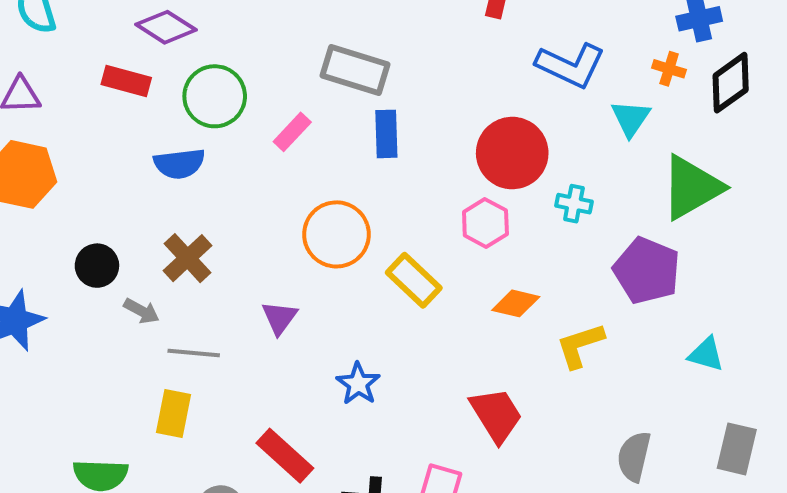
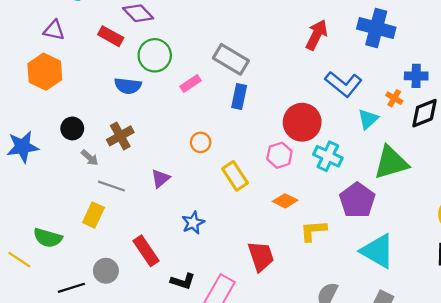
cyan cross: (574, 204) -> (328, 156), size x1.5
orange circle: (336, 234) -> (201, 142), size x0.6
cyan triangle: (706, 354) -> (378, 251), size x1.8

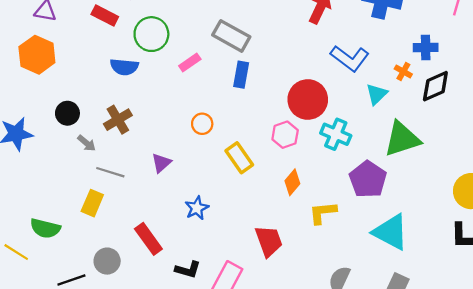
orange diamond: (285, 201) -> (292, 182), turned -75

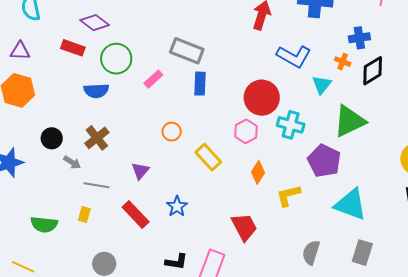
yellow rectangle: (92, 203) -> (84, 214), size x0.7
green semicircle: (45, 228) -> (44, 224), moved
red rectangle: (148, 239) -> (136, 214), moved

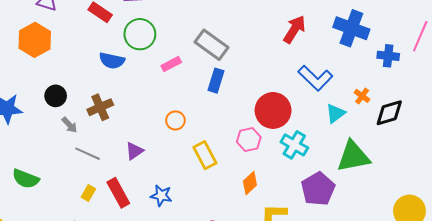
blue cross: (359, 38) -> (388, 56), moved
blue star: (177, 206) -> (161, 196), turned 30
yellow rectangle: (84, 214) -> (88, 193), moved

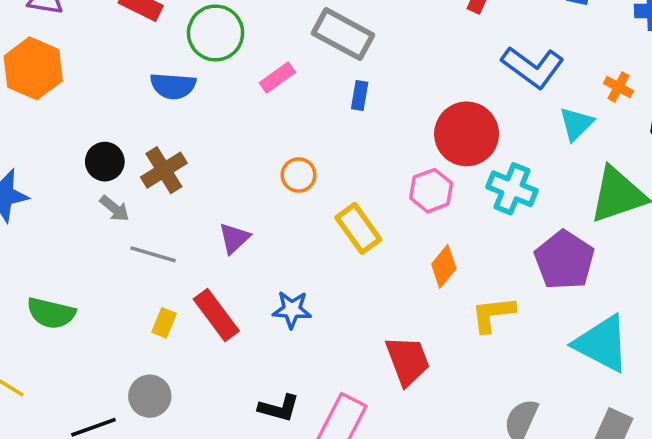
blue rectangle: (216, 81) -> (360, 96), size x0.7
black circle: (56, 96) -> (105, 162), moved

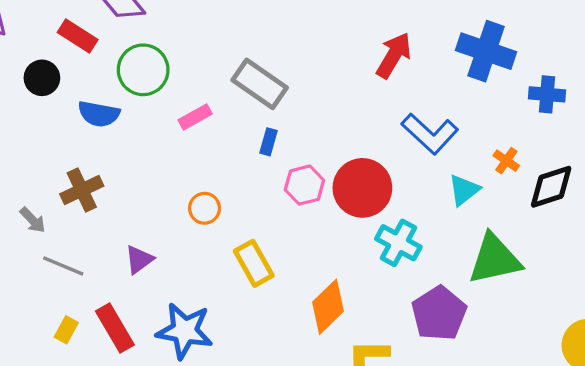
black circle: (105, 162) -> (42, 78), moved
pink hexagon: (431, 191) -> (304, 185), moved
orange diamond: (444, 266) -> (328, 307), size x1.4
blue star: (292, 310) -> (185, 331), size x1.6

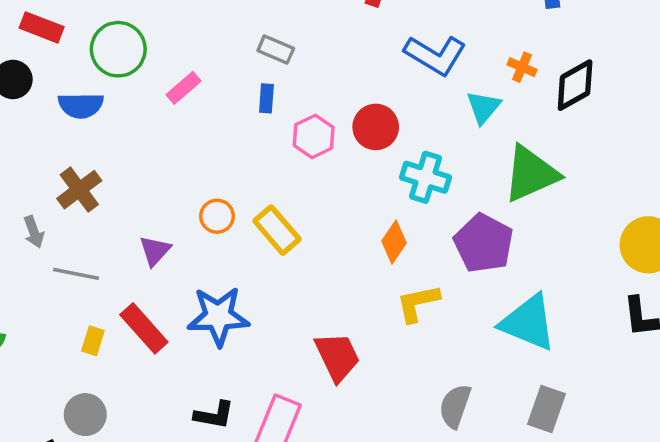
gray rectangle: (260, 84) -> (276, 49), moved, size x0.6
red circle: (362, 188) -> (376, 127), size x0.7
orange circle: (204, 208) -> (217, 216), moved
gray arrow: (33, 220) -> (34, 232), turned 36
orange diamond: (328, 307) -> (394, 242), moved, size x0.7

